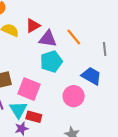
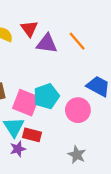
red triangle: (33, 26) -> (29, 29), turned -35
cyan pentagon: (51, 62) -> (46, 96), moved

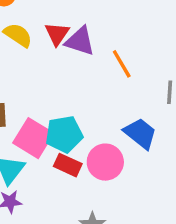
purple triangle: (47, 44) -> (80, 41), moved
red rectangle: (32, 135) -> (68, 165), moved

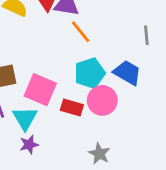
orange line: (122, 64) -> (81, 32), moved
cyan pentagon: (64, 134) -> (90, 73), moved

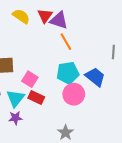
pink square: (40, 90) -> (30, 79), size x0.7
red rectangle: (72, 108) -> (36, 97), moved

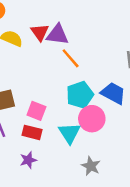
red rectangle: (36, 97) -> (32, 132), moved
cyan triangle: (15, 98) -> (69, 133), moved

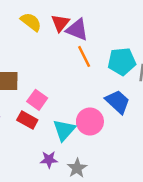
cyan pentagon: (80, 95) -> (122, 61), moved
purple star: (28, 160) -> (49, 160), moved

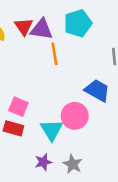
orange line: (84, 56) -> (54, 54), turned 30
cyan pentagon: (122, 61) -> (78, 23), moved

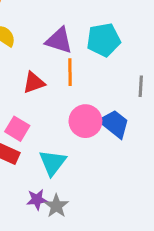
red triangle: (24, 27) -> (34, 83), moved, turned 36
pink circle: (75, 116) -> (85, 121), moved
gray star: (73, 164) -> (56, 206), moved

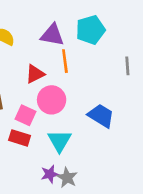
pink circle: (85, 121) -> (52, 100), moved
blue trapezoid: (114, 124) -> (101, 116), moved

